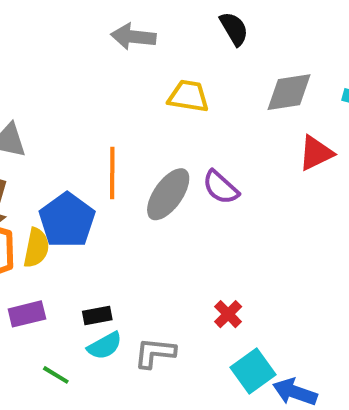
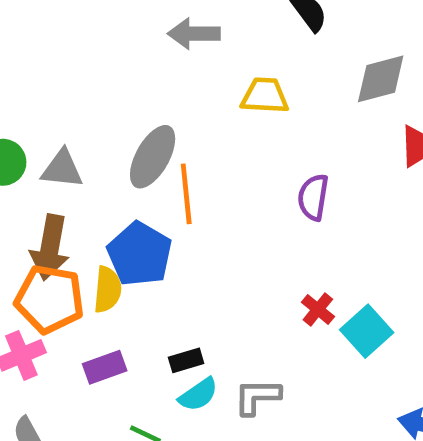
purple semicircle: (221, 187) -> (313, 197), turned 63
gray ellipse: (168, 194) -> (153, 157), moved
red cross: (228, 314) -> (318, 309), moved
cyan square: (253, 371) -> (367, 331), moved

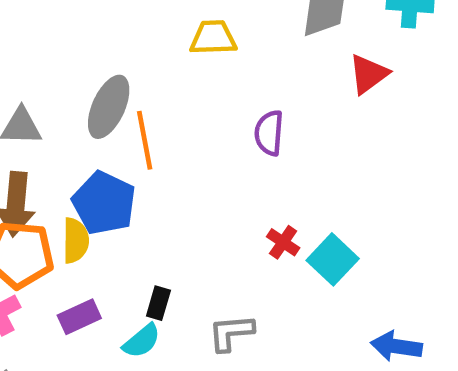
black rectangle: (186, 360) -> (158, 303), turned -52
cyan semicircle: (198, 395) -> (142, 341), moved

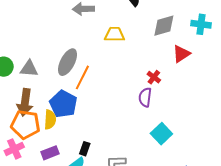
purple semicircle: (269, 133) -> (145, 97), moved
orange line: (145, 140) -> (82, 77), turned 35
red cross: (283, 242) -> (154, 77), moved

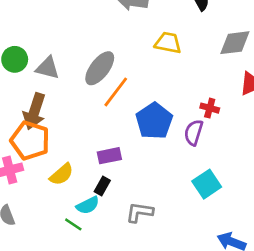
red cross: (154, 77) -> (210, 108), turned -32
blue pentagon: (63, 104) -> (154, 121), moved
yellow semicircle: (50, 120) -> (62, 174), moved, turned 36
purple rectangle: (50, 153) -> (109, 156), moved

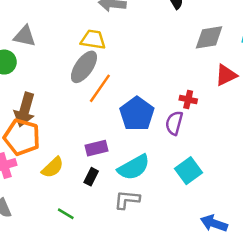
yellow trapezoid: (168, 43) -> (93, 40), moved
gray triangle: (48, 68) -> (25, 36), moved
cyan semicircle: (88, 205) -> (134, 167), moved, size x1.5

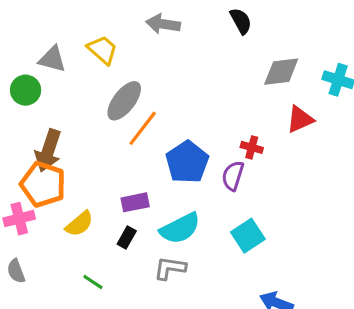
yellow trapezoid: (93, 40) -> (102, 50), moved, turned 30

